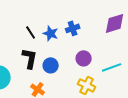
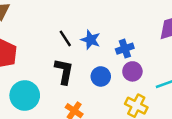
blue cross: (73, 28) -> (125, 49), moved
blue circle: (51, 65) -> (101, 76), moved

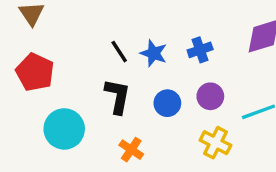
blue cross: (125, 49) -> (200, 50), moved

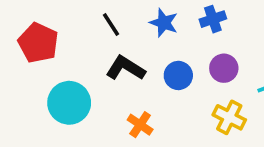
black line: (119, 52) -> (111, 25), moved
black L-shape: (117, 96) -> (126, 68), turned -69

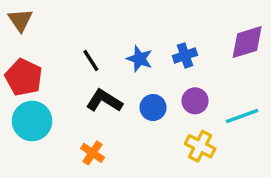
cyan circle: (69, 103) -> (32, 121), moved
orange cross: (140, 125) -> (93, 153), moved

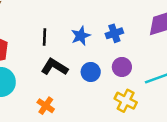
blue star: (140, 59) -> (81, 36), turned 30
black line: (91, 60) -> (44, 37), turned 35

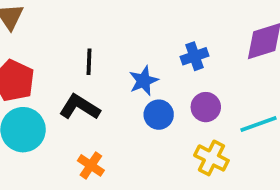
blue star: (81, 36) -> (144, 81), moved
black L-shape: (54, 67) -> (80, 107), moved

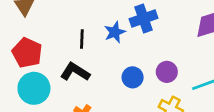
blue cross: (194, 56) -> (144, 18), moved, size x1.4
blue star: (144, 81) -> (115, 32), moved

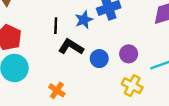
black L-shape: (75, 72) -> (71, 47), moved

